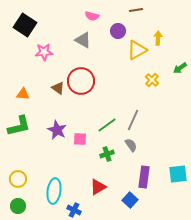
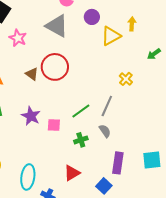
gray triangle: (83, 40) -> (57, 26), size x1.4
pink star: (44, 52) -> (18, 38), turned 30
yellow cross: (152, 80) -> (126, 79), moved

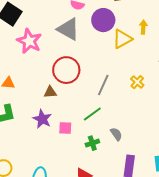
purple circle: (92, 17) -> (103, 20), size x1.5
pink star: (18, 38) -> (29, 41), size x1.4
brown triangle: (32, 74) -> (50, 92), moved, turned -40
gray line: (107, 106) -> (103, 85), moved

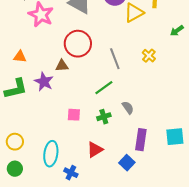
gray line: (103, 85) -> (115, 59), turned -45
purple star: (42, 119) -> (44, 82), moved
pink square: (65, 128) -> (74, 115), moved

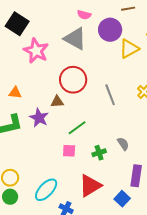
green line: (104, 88) -> (77, 128), moved
red triangle: (95, 150) -> (90, 186), size x1.4
cyan ellipse: (51, 154) -> (46, 190), turned 35
green circle: (15, 169) -> (10, 197), moved

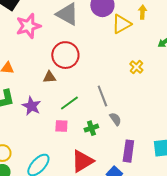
pink star: (36, 51) -> (28, 26), turned 30
gray line: (110, 95) -> (102, 96), moved
purple star: (39, 118) -> (31, 106), moved

